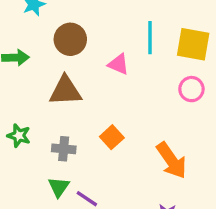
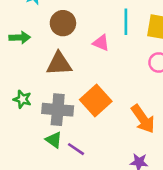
orange square: (112, 137) -> (96, 101), size x1.6
gray cross: (64, 149) -> (58, 110), size x1.6
green triangle: (59, 187) -> (54, 140), turned -30

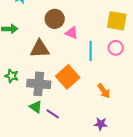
cyan line: (126, 22) -> (91, 51), moved
brown circle: (63, 23) -> (55, 19), moved
orange arrow: (143, 119) -> (104, 91), size x0.7

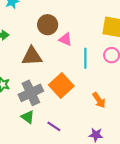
gray cross: (39, 84) -> (31, 93), turned -30
purple line: (53, 114) -> (54, 126), moved

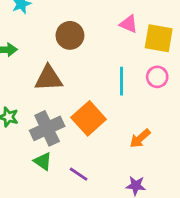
pink triangle: (65, 39) -> (129, 24), moved
orange arrow: (99, 100) -> (140, 138), turned 84

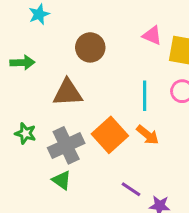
orange arrow: (140, 138) -> (148, 135), moved, turned -100
purple line: (79, 174) -> (131, 189), moved

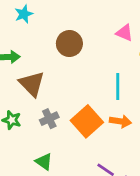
brown triangle: (68, 93) -> (32, 84), moved, turned 48
orange arrow: (148, 135) -> (120, 121), turned -30
gray cross: (66, 145) -> (49, 119), moved, size x0.6

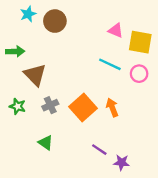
brown circle: (69, 44) -> (55, 21), moved
cyan line: (118, 86) -> (110, 64), moved, turned -65
orange arrow: (120, 121) -> (112, 108), turned -120

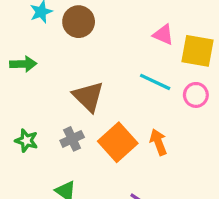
brown triangle: (35, 75) -> (88, 97), moved

